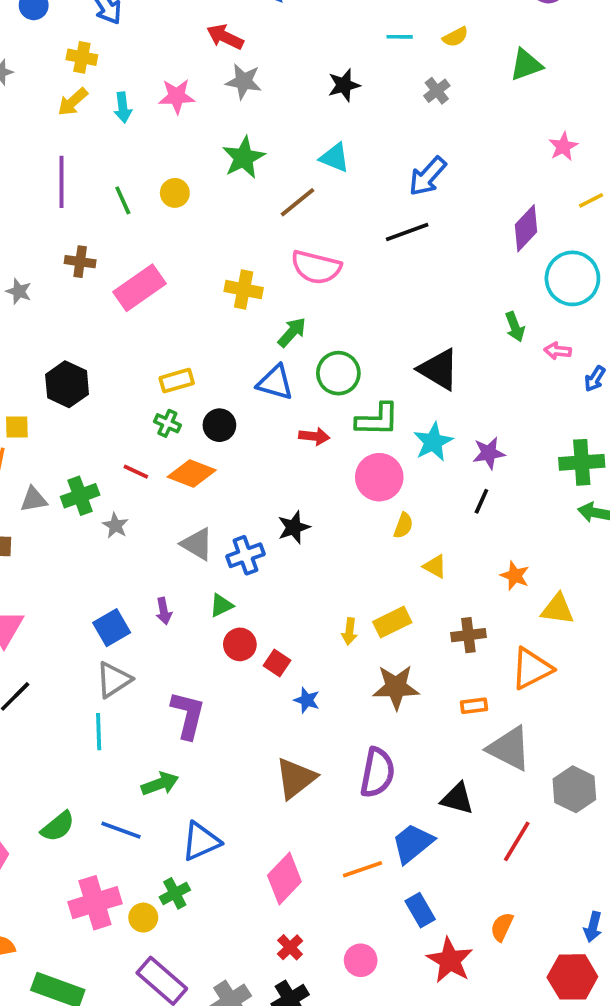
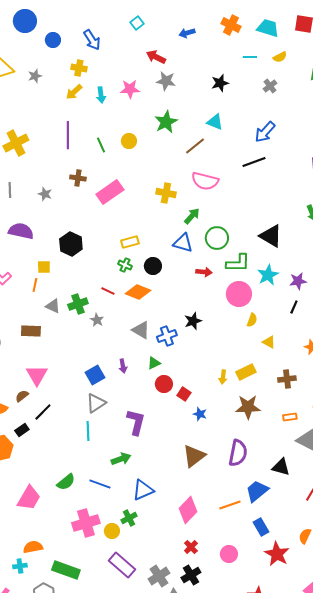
gray triangle: (34, 499) -> (53, 306), turned 35

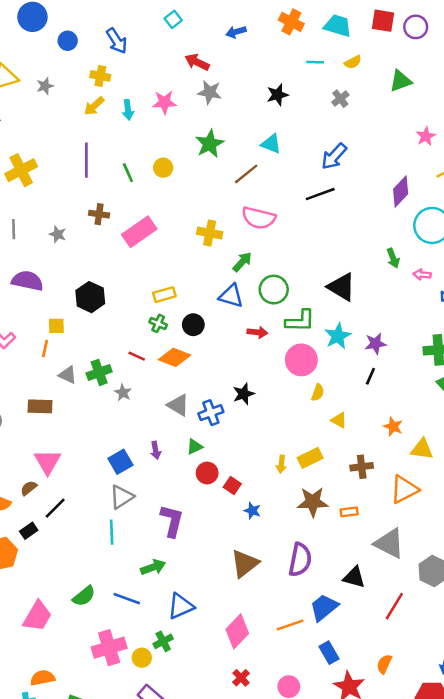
orange rectangle: (290, 417) -> (349, 512), moved

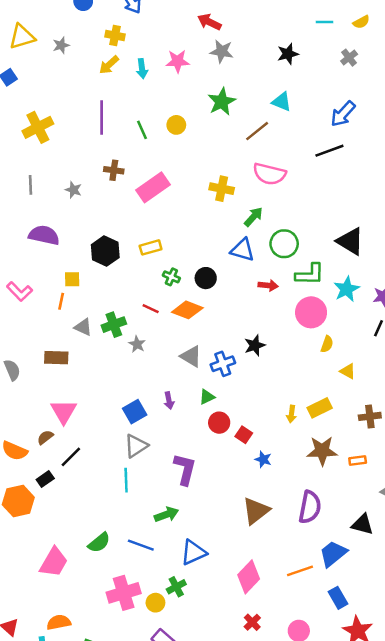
yellow rectangle: (164, 295) -> (151, 247), moved

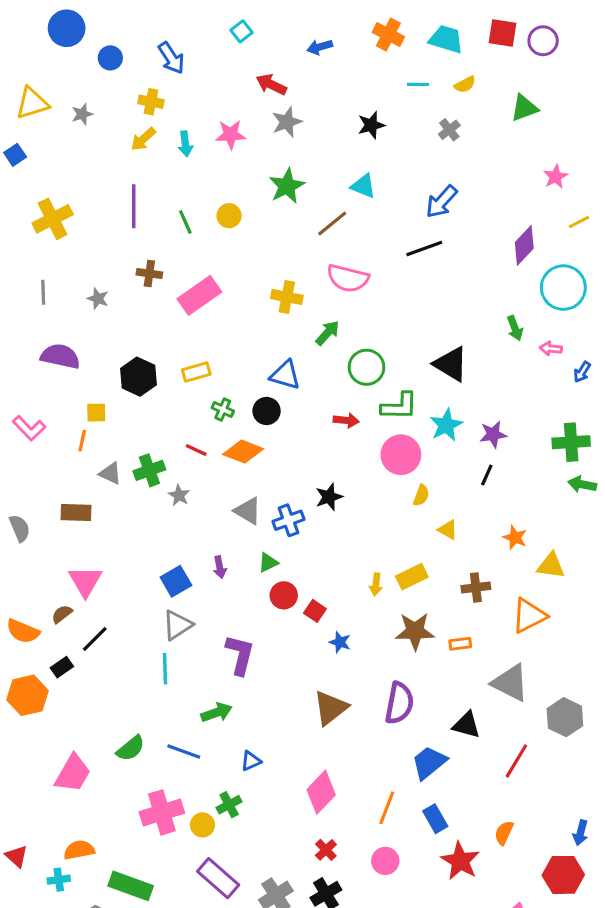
gray star: (222, 51) -> (287, 122), turned -30
blue triangle: (242, 250) -> (285, 375), moved
blue triangle: (193, 552) -> (251, 761), size x0.6
orange line: (300, 571) -> (387, 808), moved, turned -50

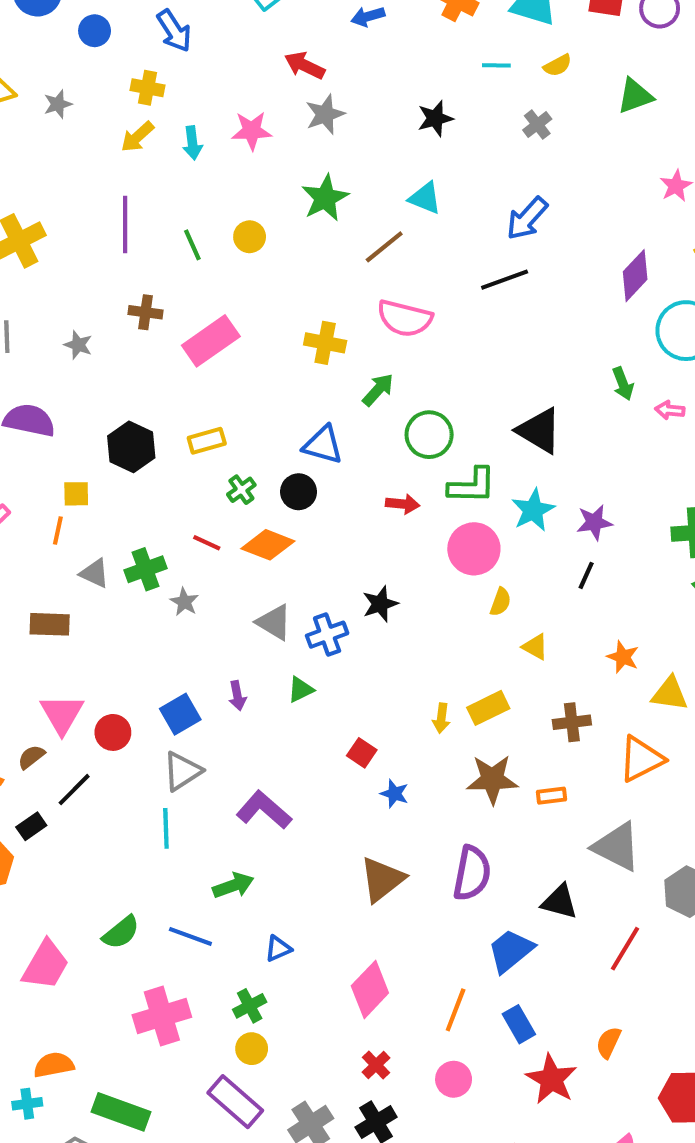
green cross: (223, 409) -> (241, 490), turned 30
red circle: (284, 595) -> (113, 732), moved
purple L-shape: (240, 655) -> (264, 810), turned -63
yellow circle: (202, 825) -> (252, 1049), moved

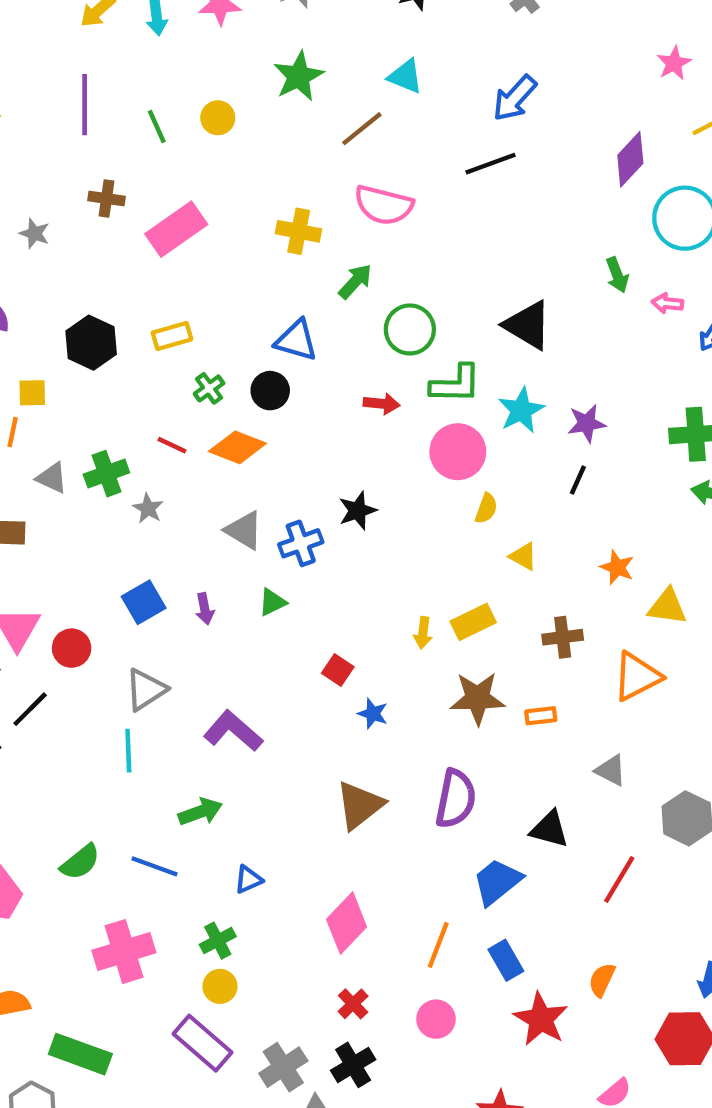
blue square: (180, 714) -> (144, 602), moved
gray triangle: (617, 847) -> (611, 770), size x0.6

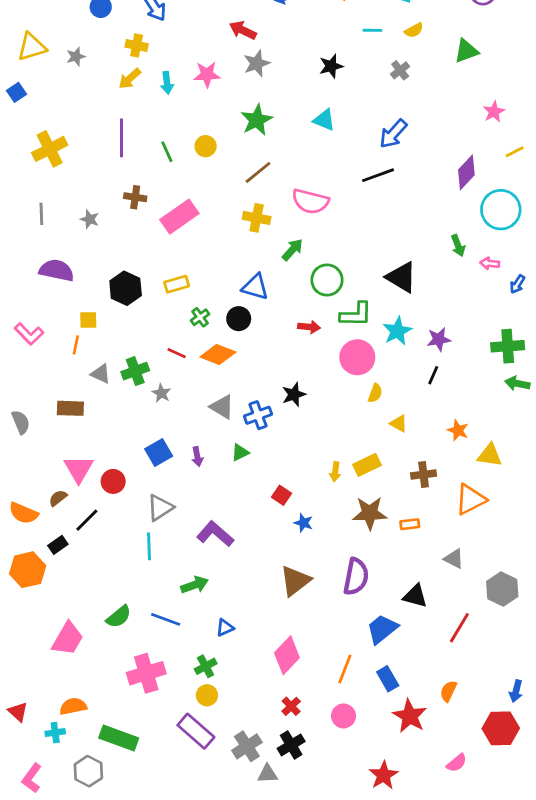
brown line: (362, 129) -> (258, 172), moved

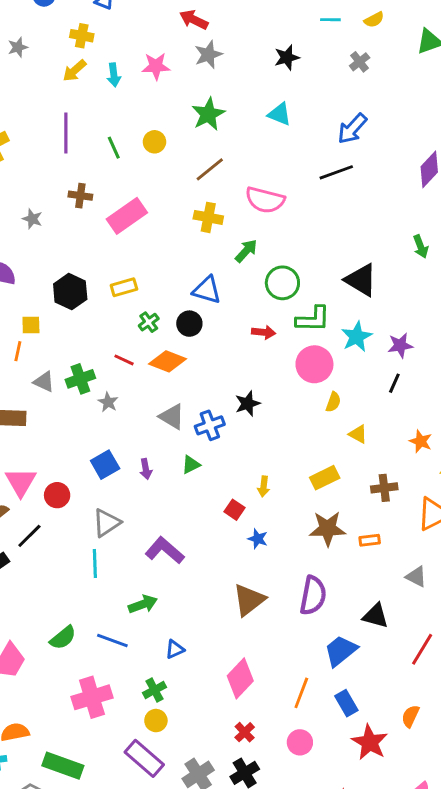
yellow arrow: (335, 472) -> (264, 486), moved

